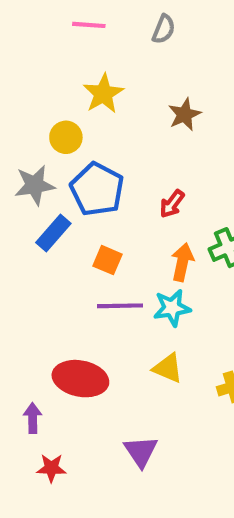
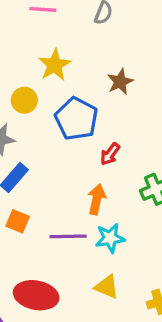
blue pentagon: (97, 189) -> (76, 119), moved
orange square: (107, 260) -> (18, 221), moved
orange arrow: (182, 262) -> (97, 199), moved

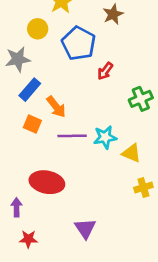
orange arrow: (97, 199) -> (56, 107), moved, turned 130
yellow triangle: (107, 287) -> (132, 153), moved

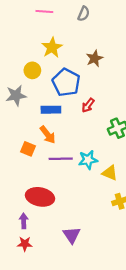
blue rectangle: (30, 90) -> (51, 110), moved, turned 48
purple arrow: (17, 207) -> (24, 221), moved

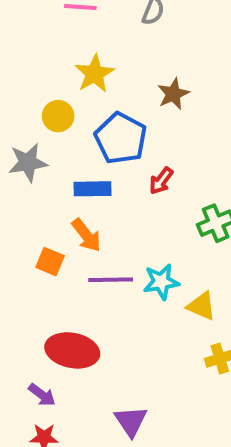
purple arrow: (24, 221) -> (42, 395), turned 128

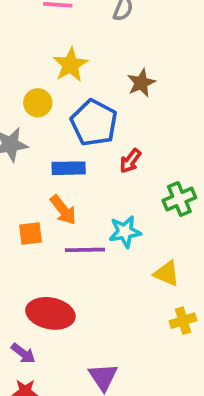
orange square: (50, 262) -> (30, 234), turned -30
cyan star: (161, 282) -> (125, 232), moved

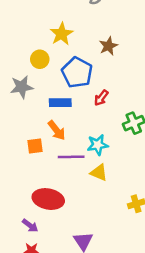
yellow triangle: (167, 273) -> (99, 173), moved

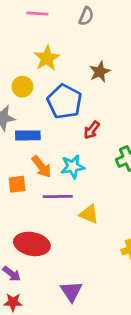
blue rectangle: (60, 103) -> (28, 135), moved
cyan star: (98, 145) -> (73, 167), moved

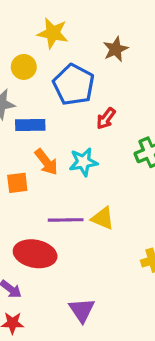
yellow star: (47, 58) -> (53, 33), turned -30
purple line: (58, 196) -> (66, 220), moved

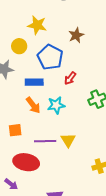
blue rectangle: (30, 125) -> (34, 82), moved
orange square: (17, 183) -> (15, 130), moved
yellow triangle: (103, 218) -> (68, 140), turned 35

